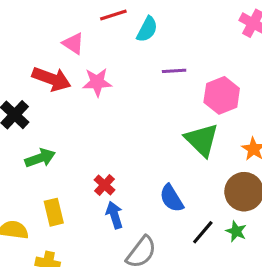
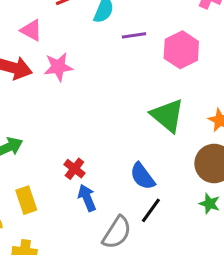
purple line: (174, 71) -> (134, 35), moved
pink hexagon: (222, 95) -> (181, 50), moved
black line: (203, 232) -> (151, 210), moved

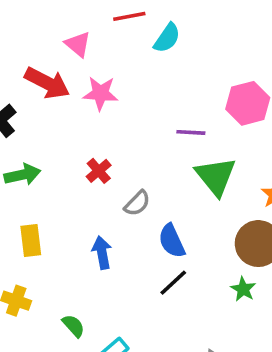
purple line: (134, 35) -> (191, 132), moved
red cross: (74, 169) -> (99, 171), moved
gray semicircle: (117, 233) -> (137, 203), moved, size x0.7

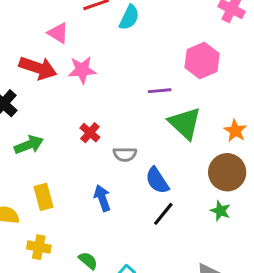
gray semicircle: (137, 203) -> (125, 154), turned 55

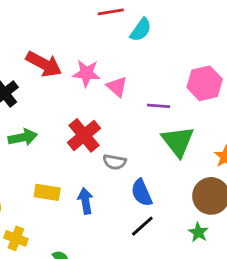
pink triangle: (58, 33) -> (117, 87), moved
red cross: (90, 133) -> (84, 135), size x1.6
yellow rectangle: (43, 197) -> (47, 192), moved, turned -75

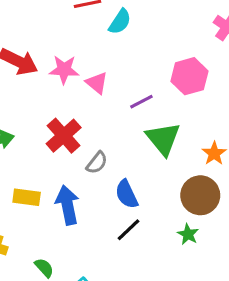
purple line: (158, 106) -> (141, 102), turned -30
gray semicircle: (114, 162) -> (97, 163), turned -60
blue arrow: (85, 201) -> (67, 205), size x1.4

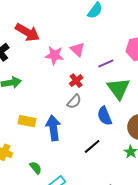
pink star: (64, 70) -> (54, 55), moved
red cross: (64, 136) -> (76, 81), moved, size x0.6
blue semicircle: (127, 194) -> (104, 116), moved

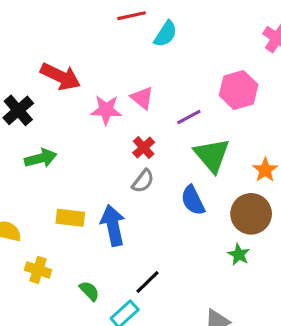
black line: (92, 146) -> (147, 282), moved

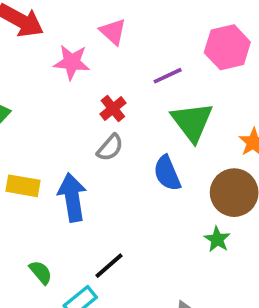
pink triangle: (142, 98) -> (113, 32), moved

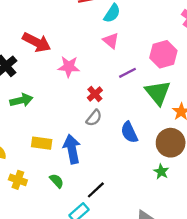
pink triangle: (113, 32) -> (111, 41), moved
green triangle: (192, 122) -> (158, 93), moved
green semicircle: (41, 272) -> (57, 181), moved

